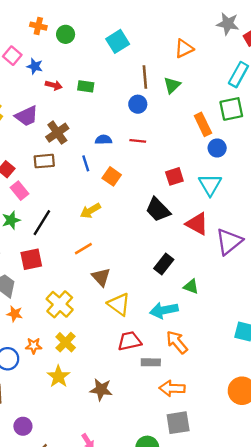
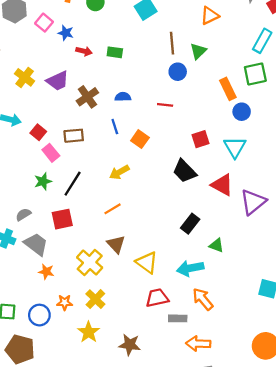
blue circle: (138, 104) -> (178, 72), moved
blue semicircle: (103, 140) -> (123, 97), moved
brown rectangle: (44, 161) -> (74, 136), moved
brown triangle: (101, 277) -> (116, 244), moved

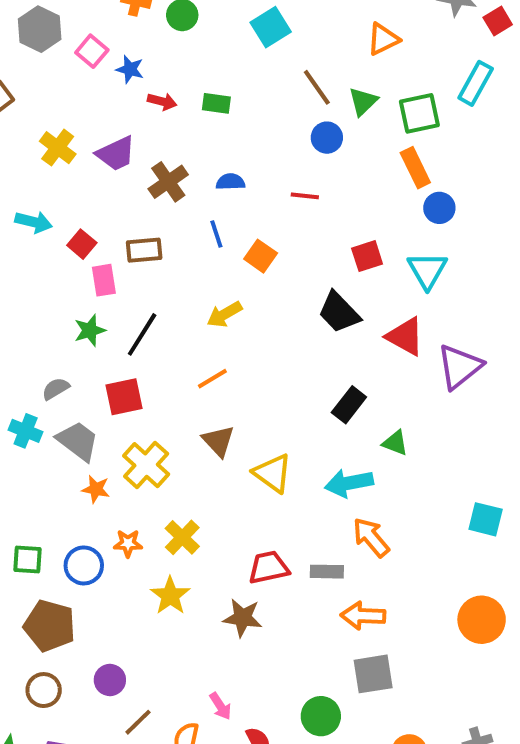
brown line: (172, 43) -> (317, 87), turned -30
green square: (255, 74) -> (419, 113), moved
pink rectangle: (51, 153) -> (104, 280), turned 30
yellow cross: (90, 262) -> (146, 465), moved
red trapezoid: (157, 298) -> (269, 567), moved

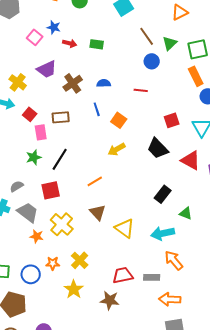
pink square: (92, 51) -> (35, 37), moved
yellow cross: (58, 148) -> (18, 82), moved
yellow arrow: (224, 314) -> (117, 149), moved

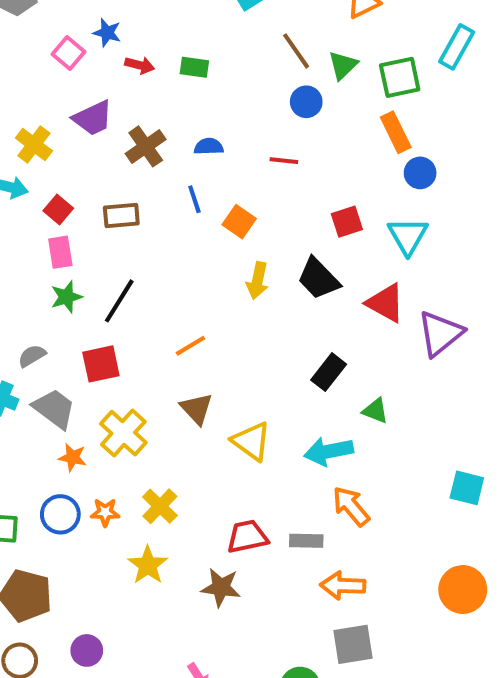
pink rectangle: (41, 132) -> (60, 252), moved
yellow arrow: (117, 149) -> (257, 281), moved, turned -48
blue circle: (31, 274) -> (60, 514), moved

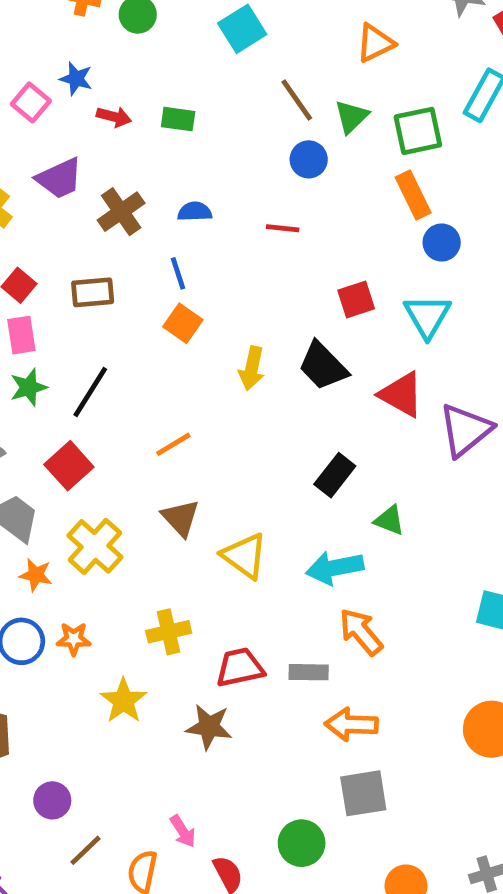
orange square: (239, 222) -> (183, 323), moved
red square: (101, 364) -> (69, 466), turned -30
yellow cross: (160, 506) -> (169, 632), moved, turned 33

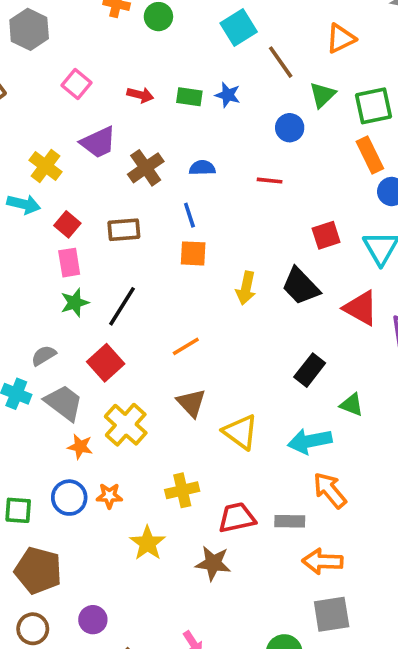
blue star: (76, 79) -> (228, 95), moved
brown line: (297, 100) -> (281, 62), moved
orange square: (183, 323) -> (193, 253), turned -32

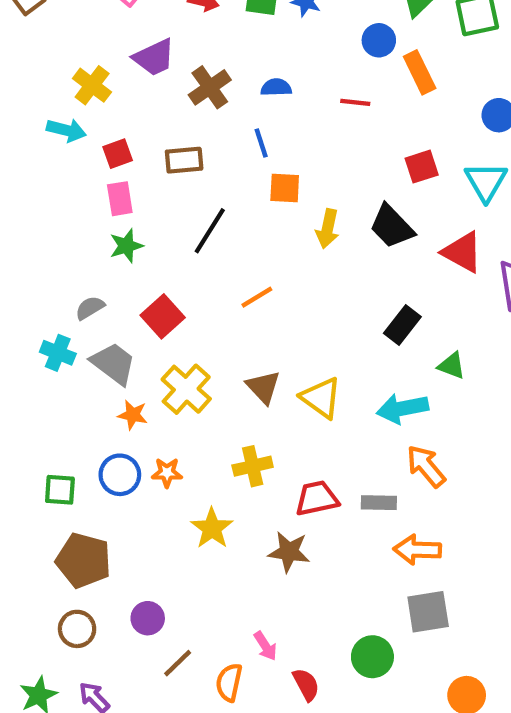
orange rectangle: (370, 155) -> (420, 72), moved
red square: (67, 224) -> (118, 154), turned 30
orange square: (193, 253) -> (285, 188), moved
black line: (122, 306) -> (210, 231), moved
brown triangle: (191, 403) -> (263, 387), moved

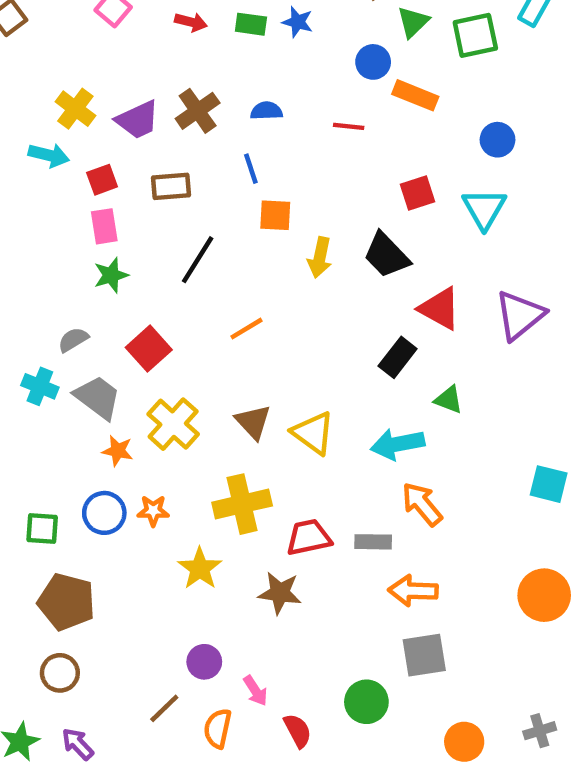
purple trapezoid: (154, 57) -> (138, 120), moved
orange rectangle: (420, 72) -> (415, 95), turned -42
red triangle: (462, 252) -> (440, 309), moved
yellow cross: (253, 466) -> (242, 504), size x1.4
purple circle: (148, 618) -> (204, 662), moved

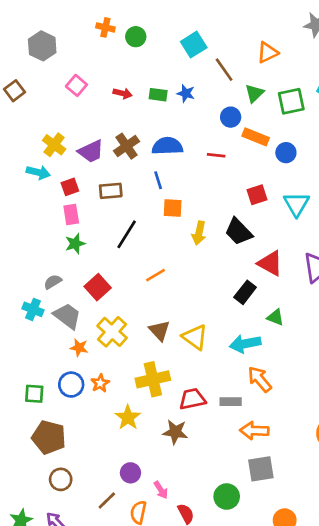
blue semicircle: (266, 111) -> (167, 146), size x1.6
blue circle: (497, 140) -> (286, 153), moved
orange star: (153, 511) -> (100, 383), turned -30
brown circle: (60, 673) -> (61, 479), moved

